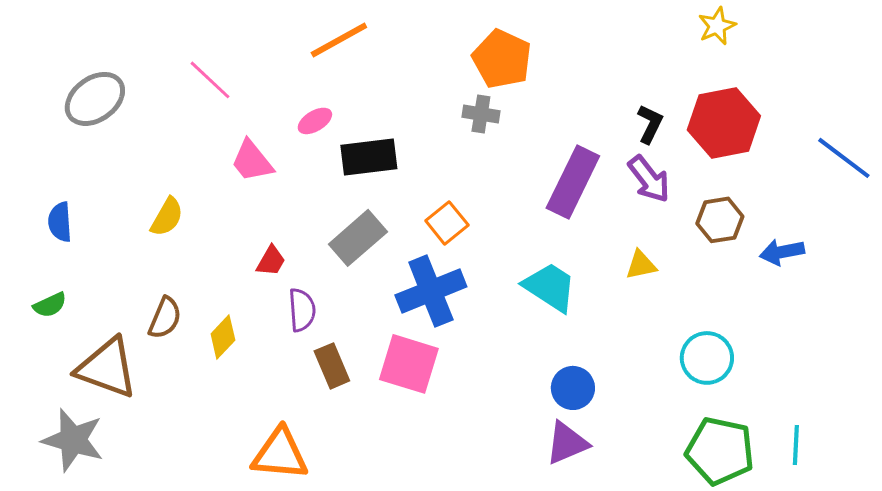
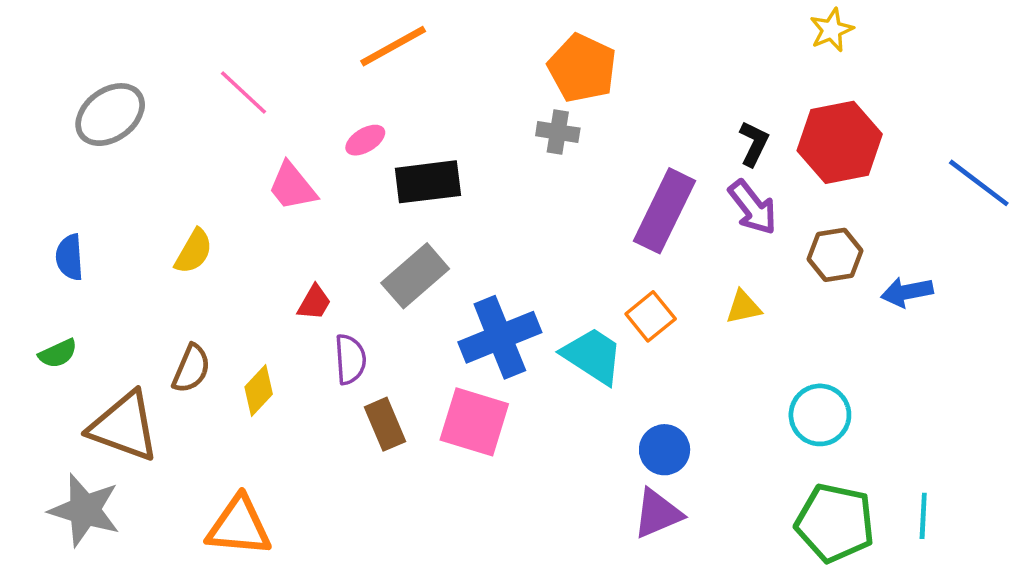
orange square: (447, 223) -> (651, 316), moved
cyan trapezoid: (550, 287) -> (593, 356), moved
orange triangle: (280, 454) -> (239, 526), moved

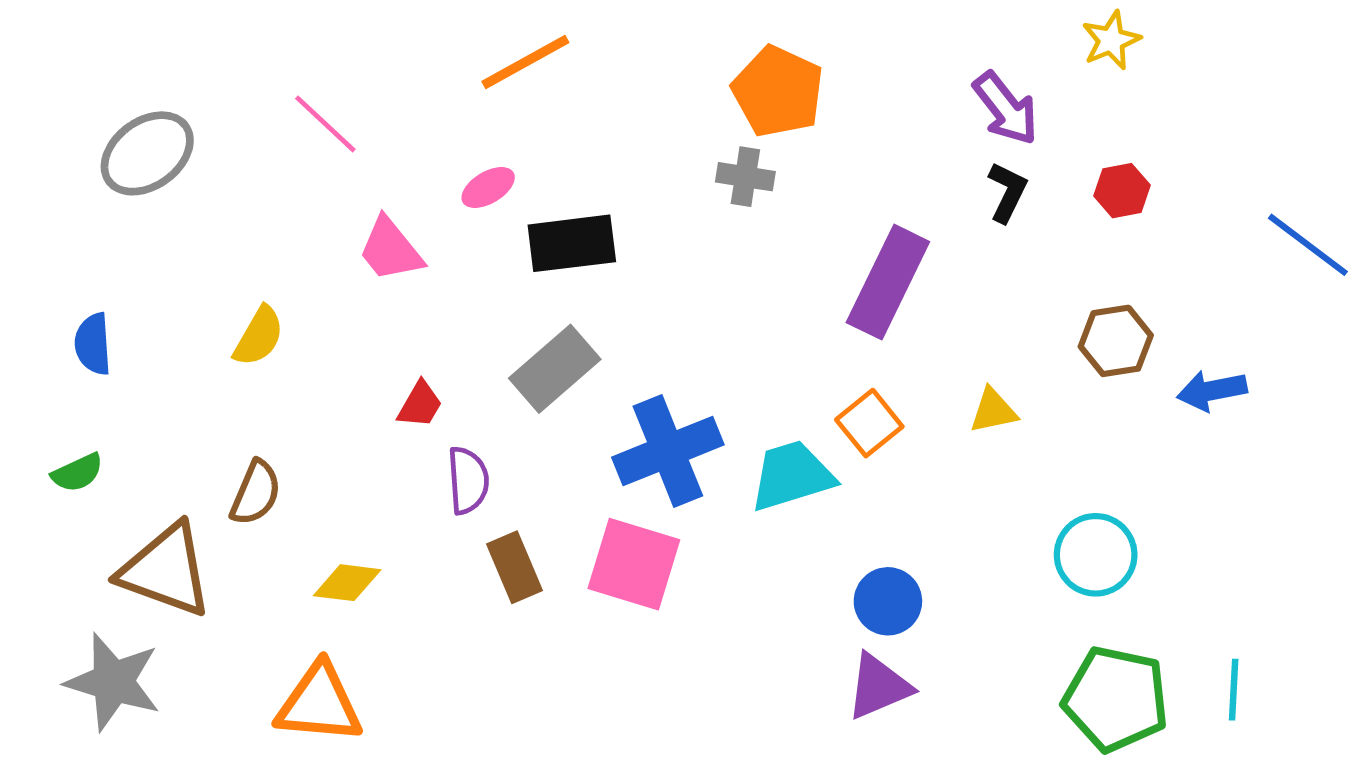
red hexagon: (840, 142) -> (1122, 191), size x0.5
purple arrow: (753, 207) -> (1006, 108), moved
cyan trapezoid: (593, 356) -> (792, 476), turned -50
yellow diamond: (259, 391) -> (347, 583), moved, turned 54

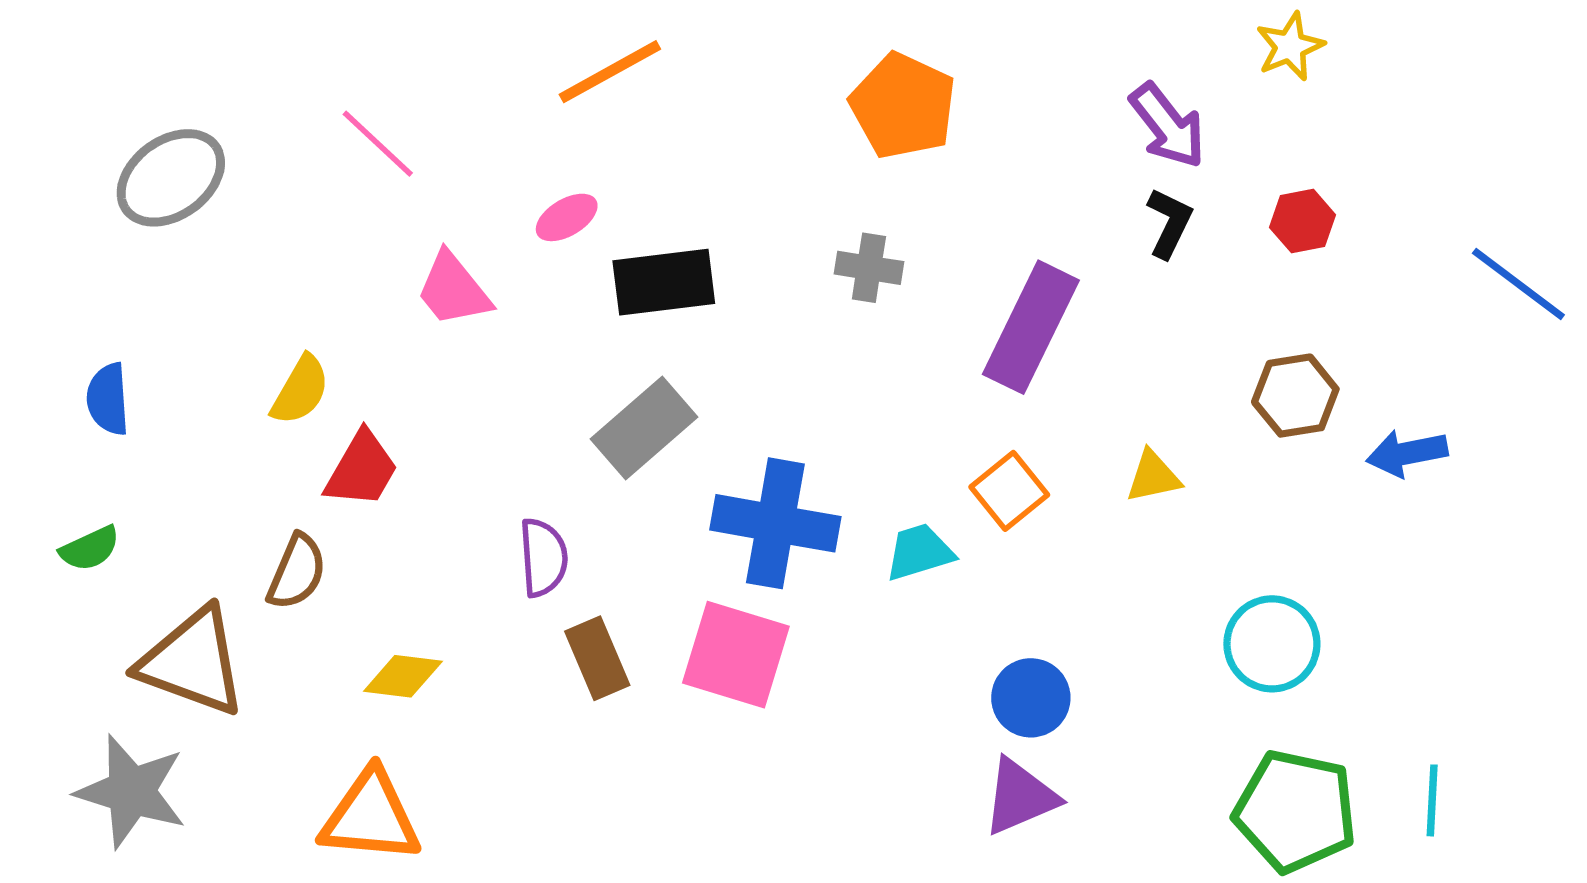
gray cross: (745, 177) -> (869, 268), moved
red trapezoid: (420, 404) -> (362, 469), moved, size x1.4
blue cross: (668, 451) -> (775, 523), turned 32
cyan trapezoid: (792, 476) -> (919, 552), size x0.7

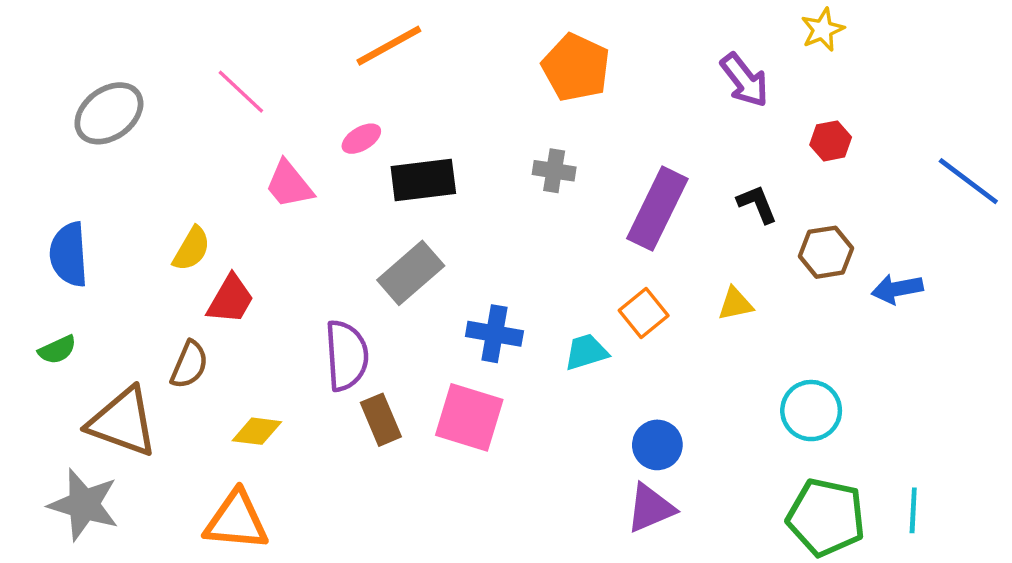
black L-shape: (1169, 223) -> (757, 204), moved, turned -48
blue semicircle: (108, 399) -> (69, 255), size x1.4
blue cross: (775, 523) -> (494, 334), size x0.7
purple semicircle: (543, 557) -> (346, 355), size x1.4

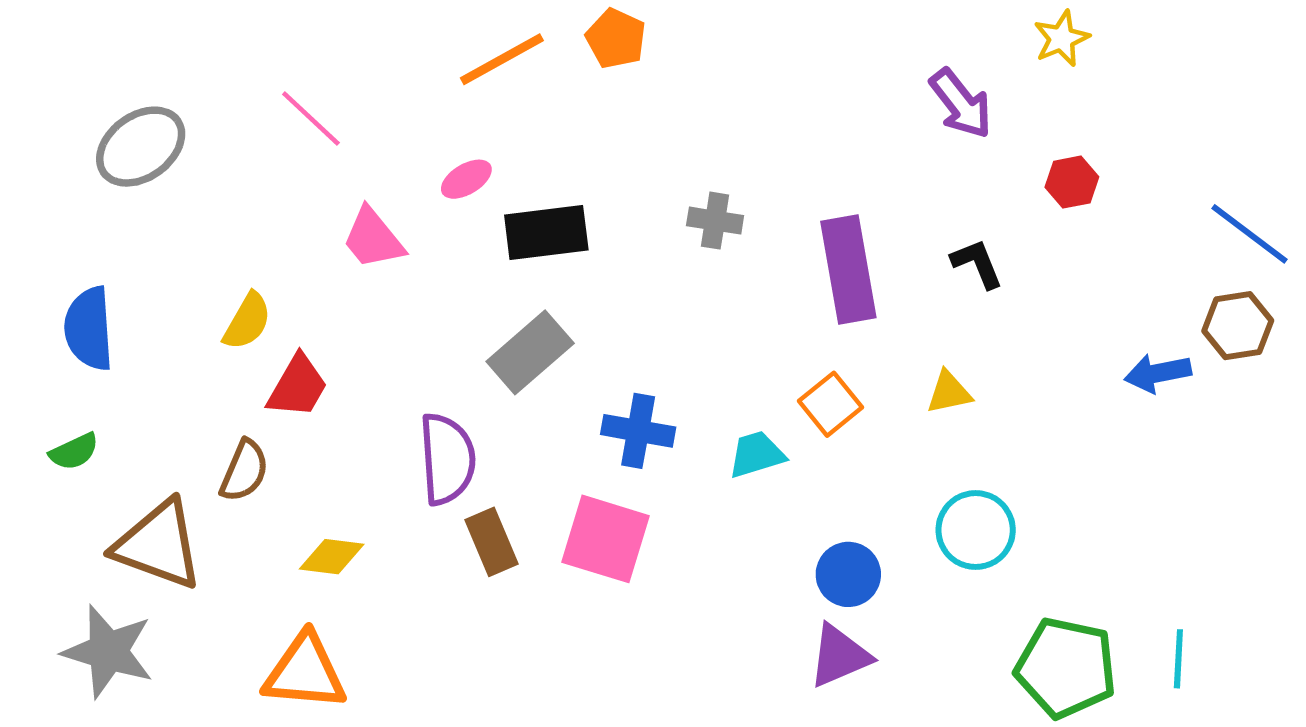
orange pentagon: (576, 67) -> (616, 38), moved, size x0.7
purple rectangle: (657, 209) -> (848, 269), turned -36
brown hexagon: (826, 252) -> (1238, 326), moved
cyan circle: (811, 411) -> (976, 530), moved

